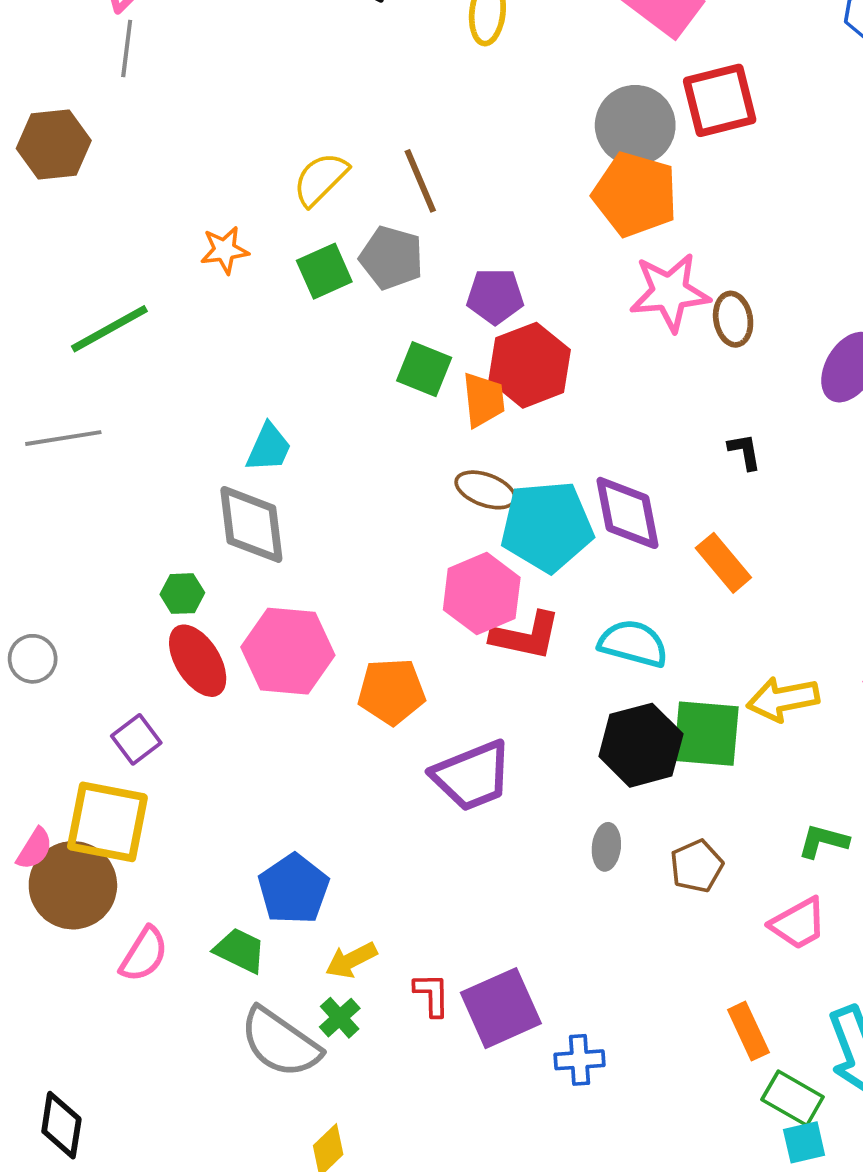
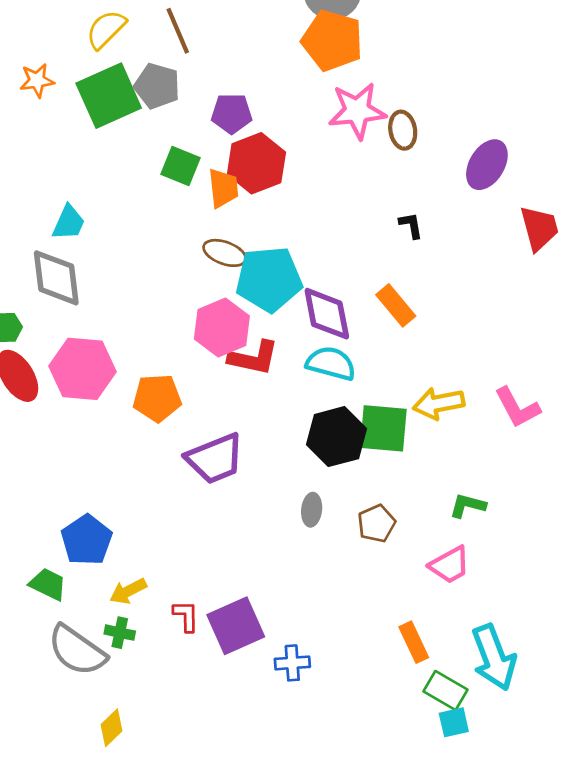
green square: (324, 271) -> (109, 96), size x1.6
purple diamond: (628, 513) -> (327, 314), moved
green cross: (340, 1018) -> (120, 633), turned -36

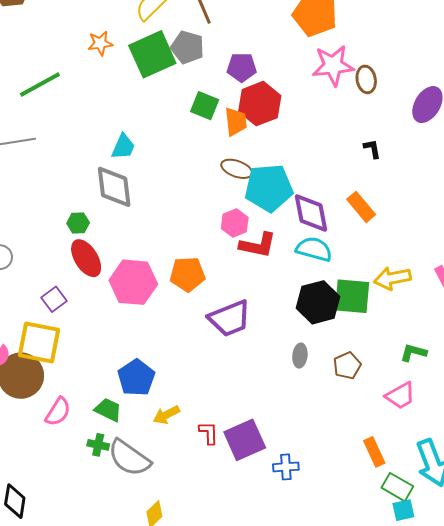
pink hexagon: (222, 328) -> (235, 223), size x0.7
pink hexagon: (82, 369) -> (133, 282), moved
green cross: (120, 633) -> (98, 445), moved

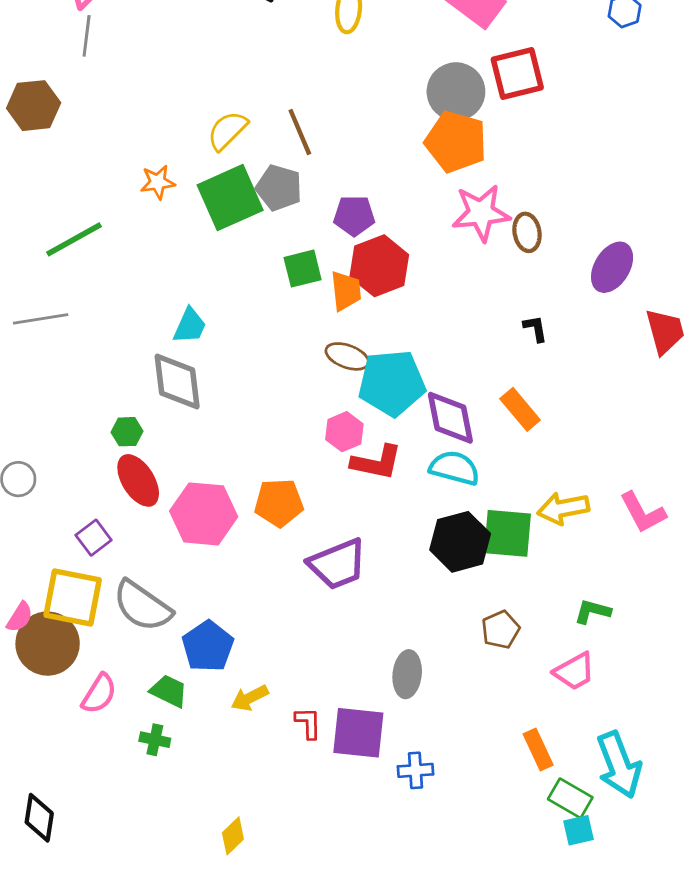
green square: (205, 106) -> (303, 269), turned -36
gray ellipse: (300, 356) -> (407, 674), moved, size x1.4
purple square: (245, 440) -> (358, 733), turned 30
gray semicircle: (129, 458) -> (142, 606), moved

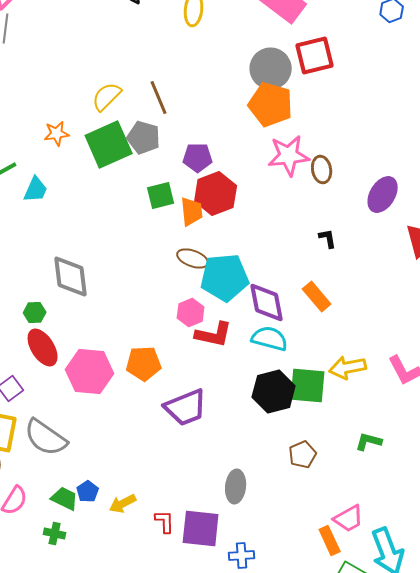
cyan trapezoid: (190, 326) -> (36, 190), moved
blue pentagon: (208, 646) -> (88, 492), moved, size x0.6
pink trapezoid: (574, 671) -> (349, 518), moved

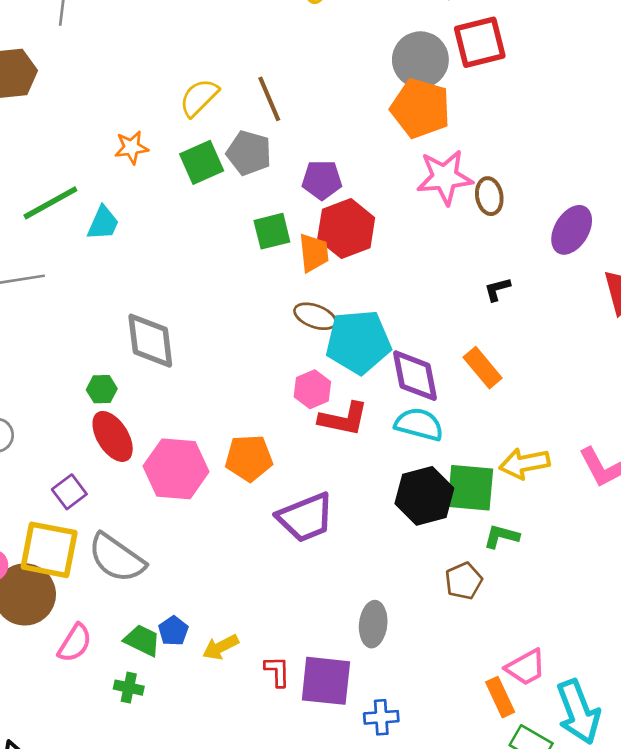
green square: (109, 144) -> (202, 162), size x0.7
black L-shape: (328, 238) -> (497, 289), turned -95
green L-shape: (369, 442) -> (501, 536), moved

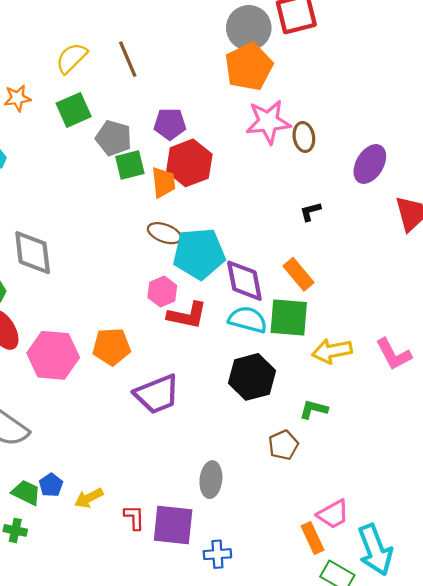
orange pentagon: (420, 108) -> (249, 67), turned 30
gray pentagon: (249, 153) -> (114, 138), moved
green square: (470, 488) -> (289, 317), moved

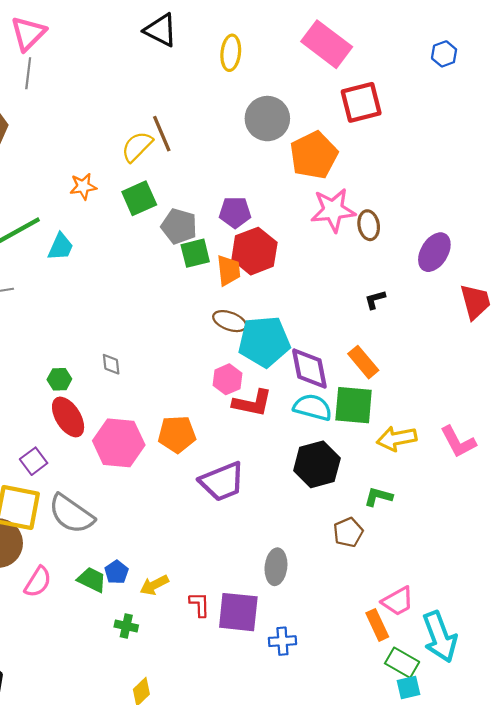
gray circle: (249, 28) -> (267, 119), moved
brown line: (128, 59) -> (162, 134), moved
gray diamond: (33, 253) -> (111, 364), moved, size x0.5
green cross: (15, 530) -> (126, 626), moved

